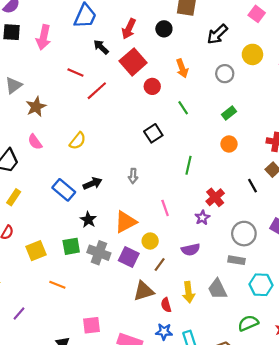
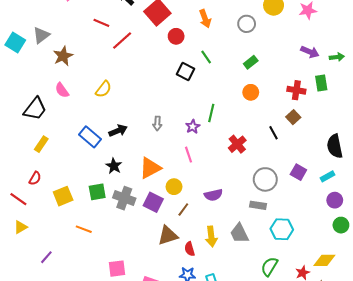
black square: (153, 133) -> (185, 72), moved, turned -30
purple star: (202, 218) -> (193, 127), moved
green semicircle: (248, 323) -> (269, 267), turned -36

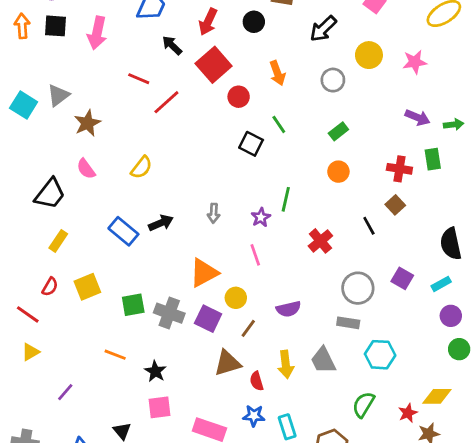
black star: (114, 166) -> (155, 371), moved
yellow square: (63, 196) -> (87, 287), moved

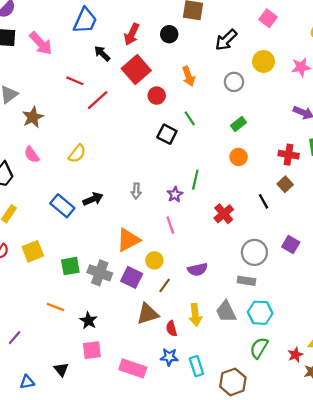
pink arrow: (97, 33) -> (41, 43), turned -55
cyan hexagon: (380, 355) -> (260, 313), moved

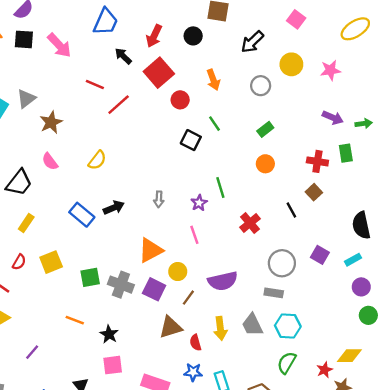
green line: (195, 180) -> (220, 187), turned -30
purple semicircle: (198, 269) -> (223, 281), size x1.4

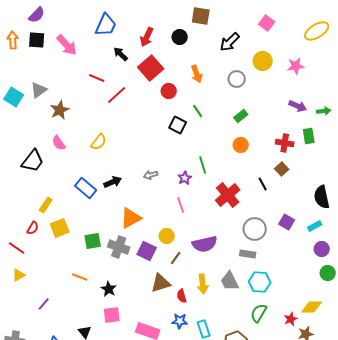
gray arrow: (159, 199) -> (151, 175), turned 72
yellow rectangle: (26, 223) -> (46, 205), moved
red cross: (250, 223) -> (228, 195), size x1.4
orange triangle: (151, 250) -> (131, 218), moved

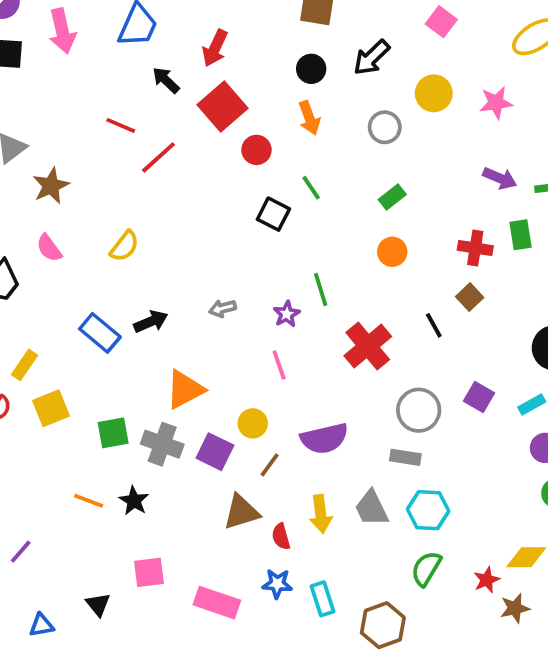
black circle: (180, 37) -> (311, 69), moved
pink arrow: (67, 45) -> (62, 31), moved, turned 30
black star: (109, 289) -> (134, 501), moved

